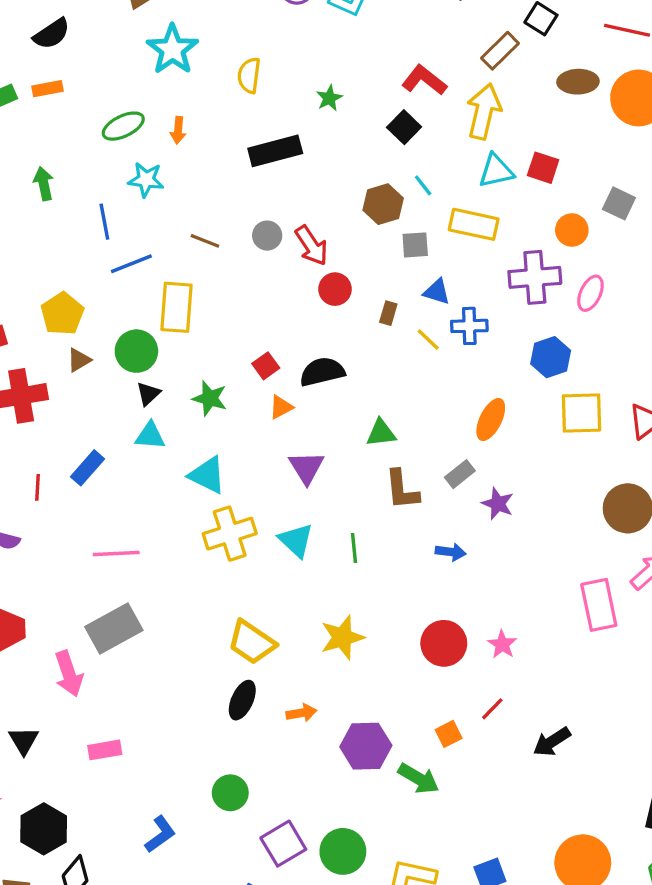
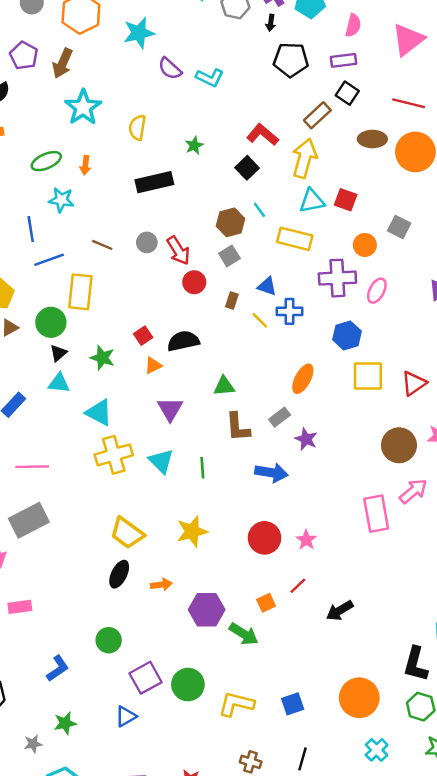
gray square: (415, 245) -> (229, 256), moved, turned -30
blue arrow: (451, 552) -> (271, 473), size x1.5

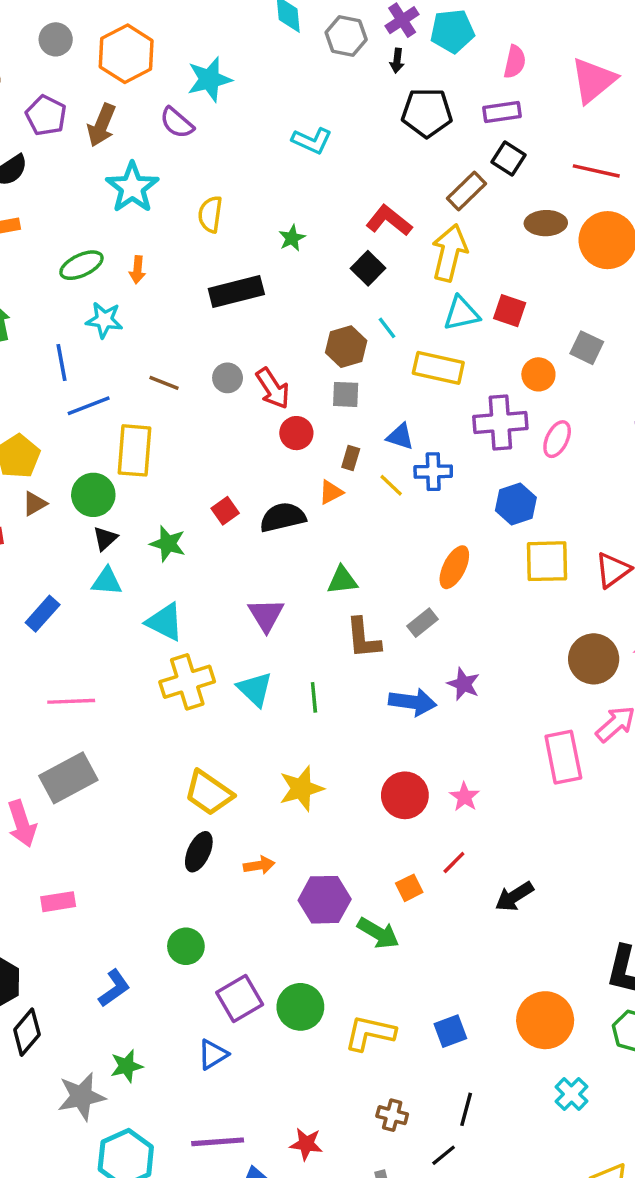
purple semicircle: (170, 69) -> (177, 123), moved
gray square: (229, 256) -> (346, 394), turned 36
orange triangle: (153, 365) -> (331, 492), moved
purple star: (306, 439) -> (464, 684), moved
gray star: (33, 744) -> (81, 1096), size x1.8

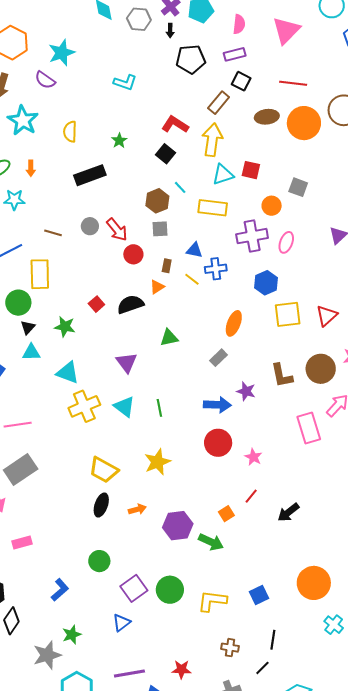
brown L-shape: (363, 638) -> (282, 376), moved
red circle: (405, 795) -> (218, 443), moved

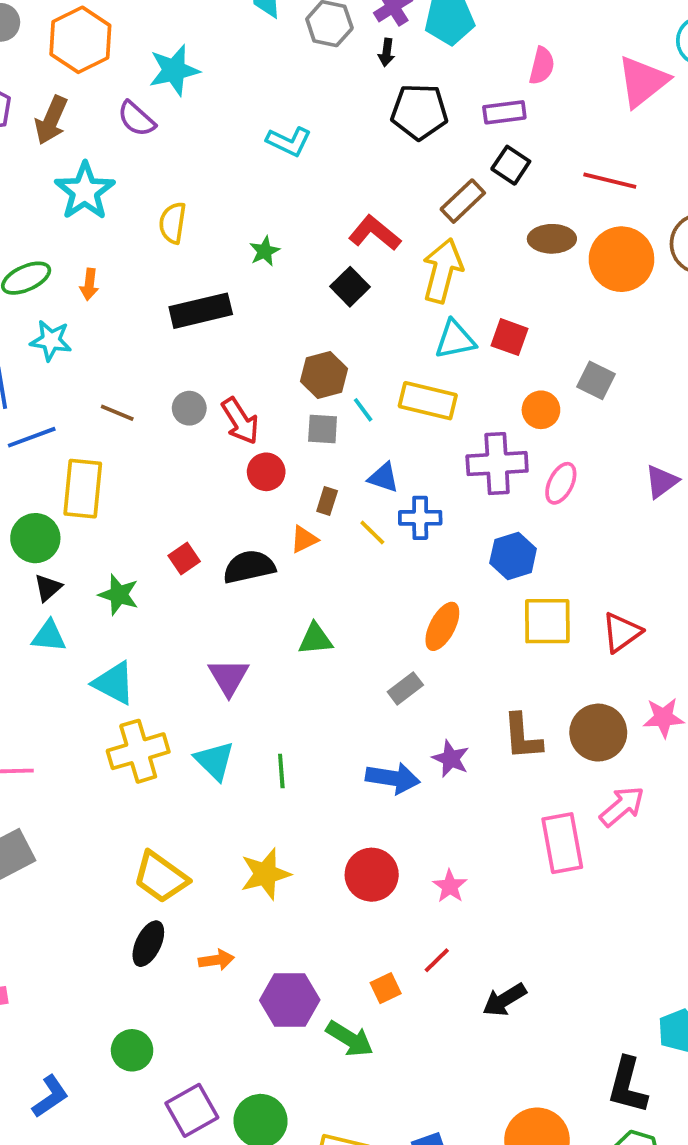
pink semicircle: (239, 24) -> (542, 66), moved
pink triangle: (286, 30) -> (643, 81), moved
cyan line: (180, 187) -> (363, 410), moved
red circle: (218, 443) -> (372, 875), moved

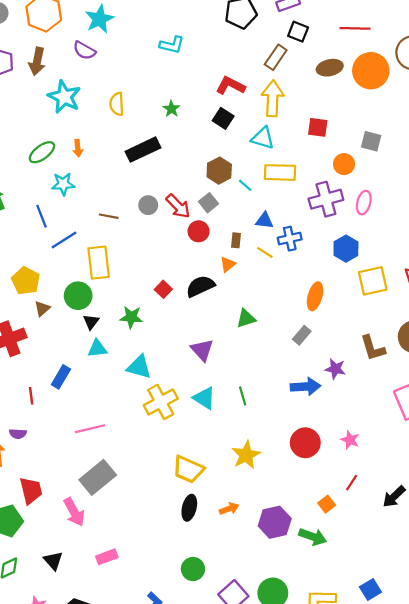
cyan triangle: (455, 340) -> (263, 138), moved, turned 40
gray square: (323, 429) -> (209, 203), moved, turned -30

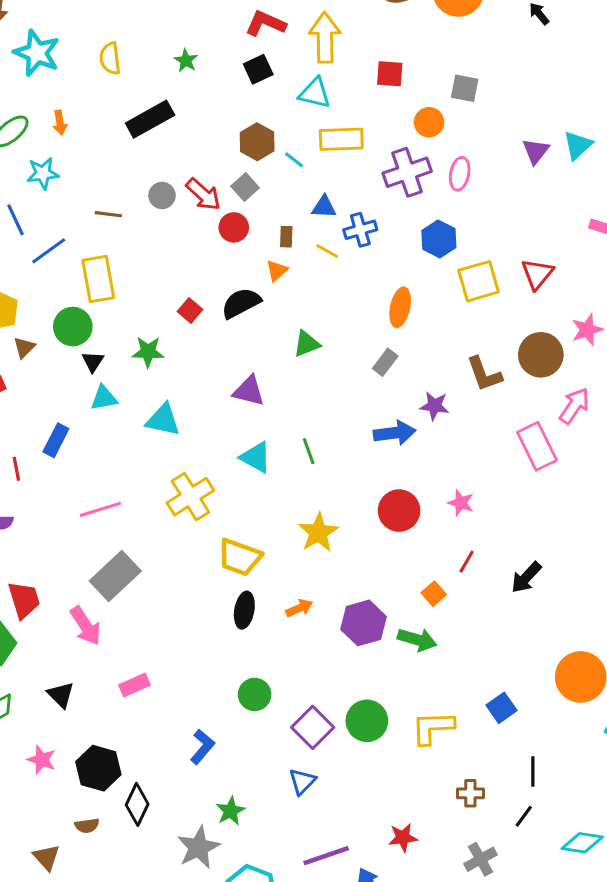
black square: (223, 118) -> (258, 69), turned 35
purple triangle: (202, 350) -> (249, 391), turned -30
yellow cross: (161, 402) -> (190, 497), moved

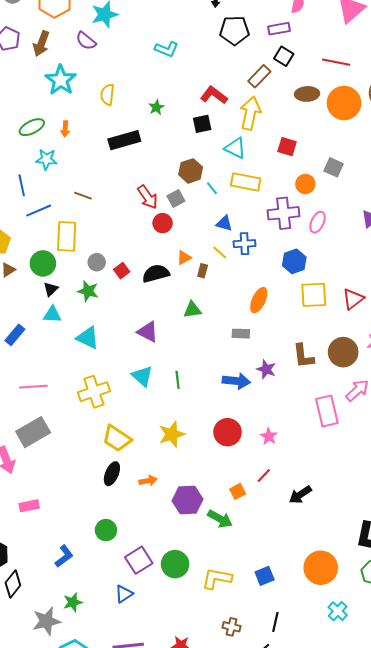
gray circle: (162, 195) -> (97, 262), moved
brown rectangle: (286, 237) -> (203, 271), moved
gray rectangle: (385, 362) -> (241, 334), turned 42

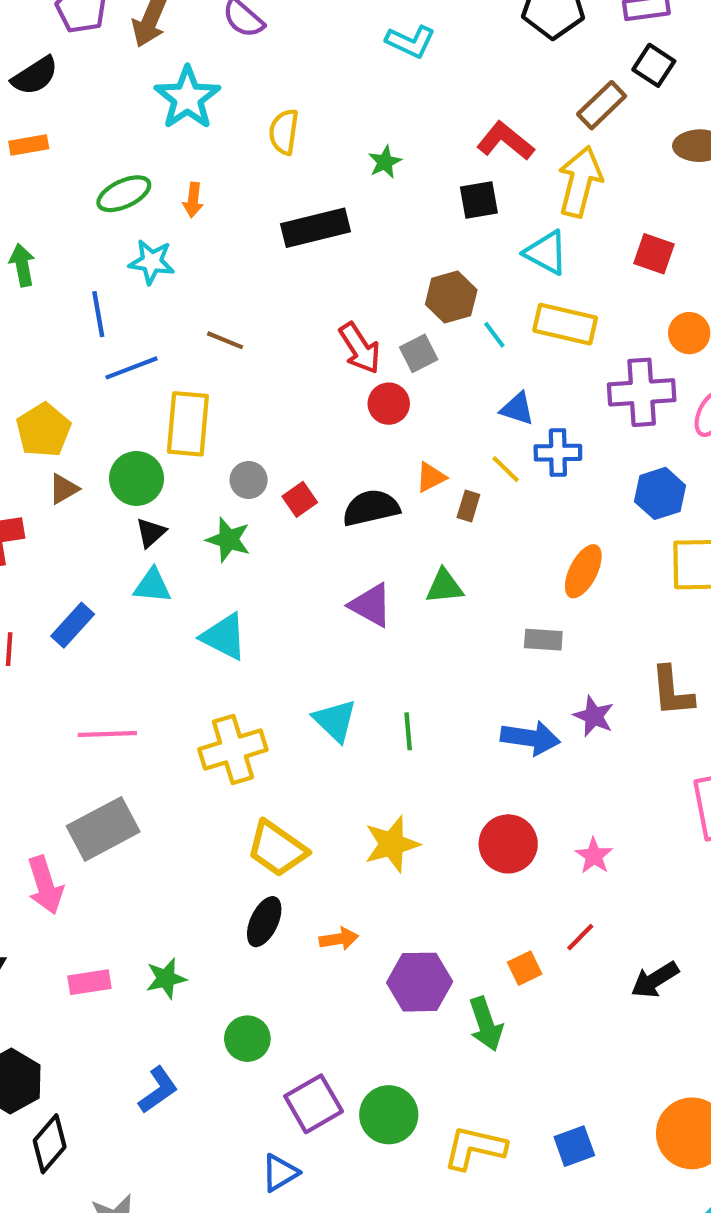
purple triangle: (148, 332) -> (371, 605), moved
green arrow: (220, 519) -> (486, 1024), turned 40
green star: (73, 602) -> (166, 978), moved

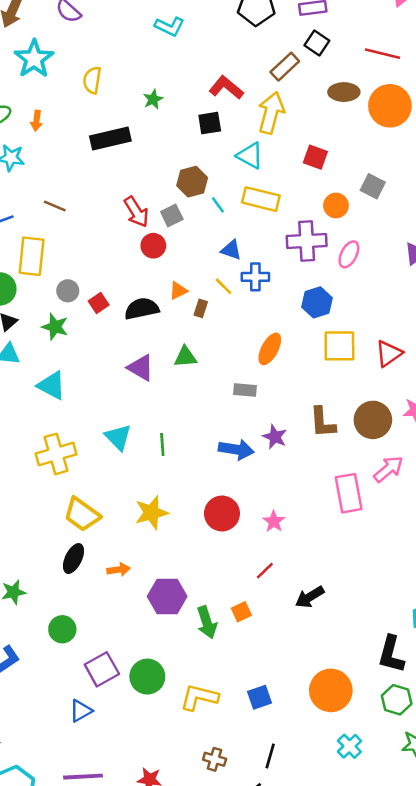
orange square: (525, 968) -> (241, 612), moved

